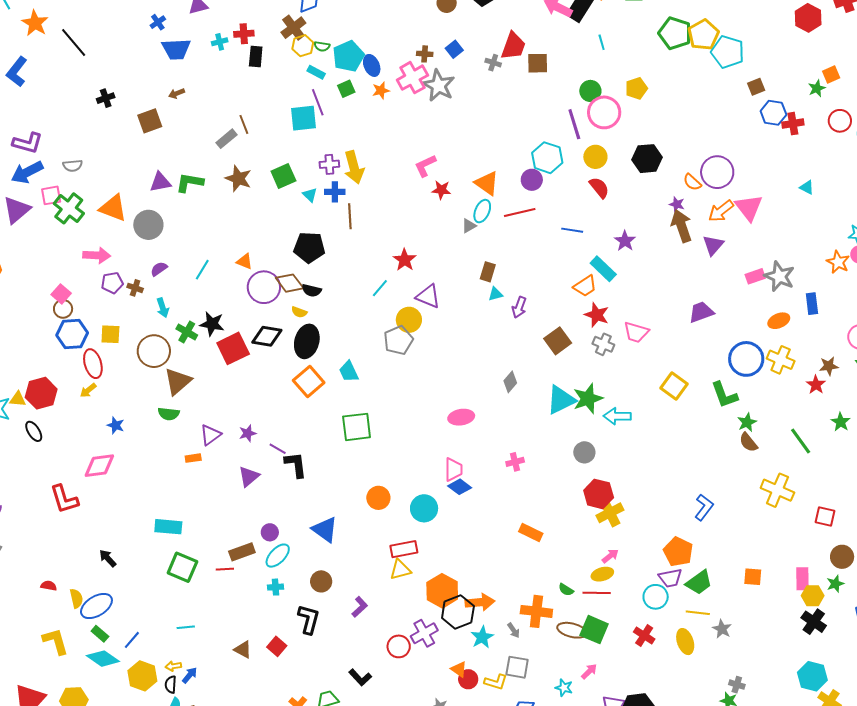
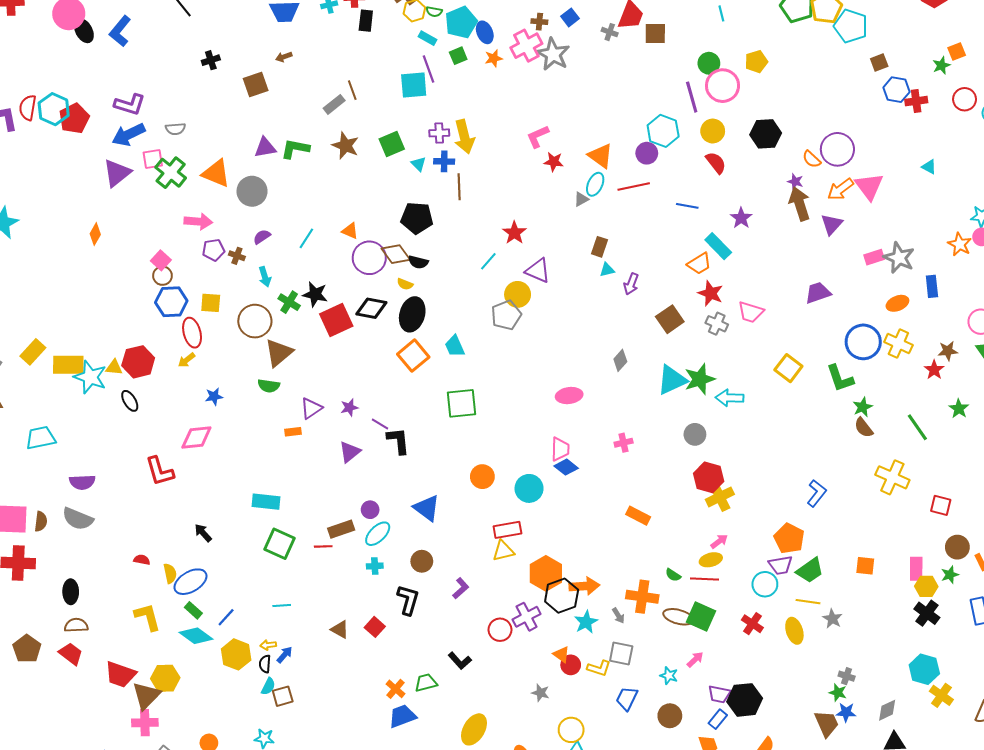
blue star: (116, 425) -> (214, 396), turned -30

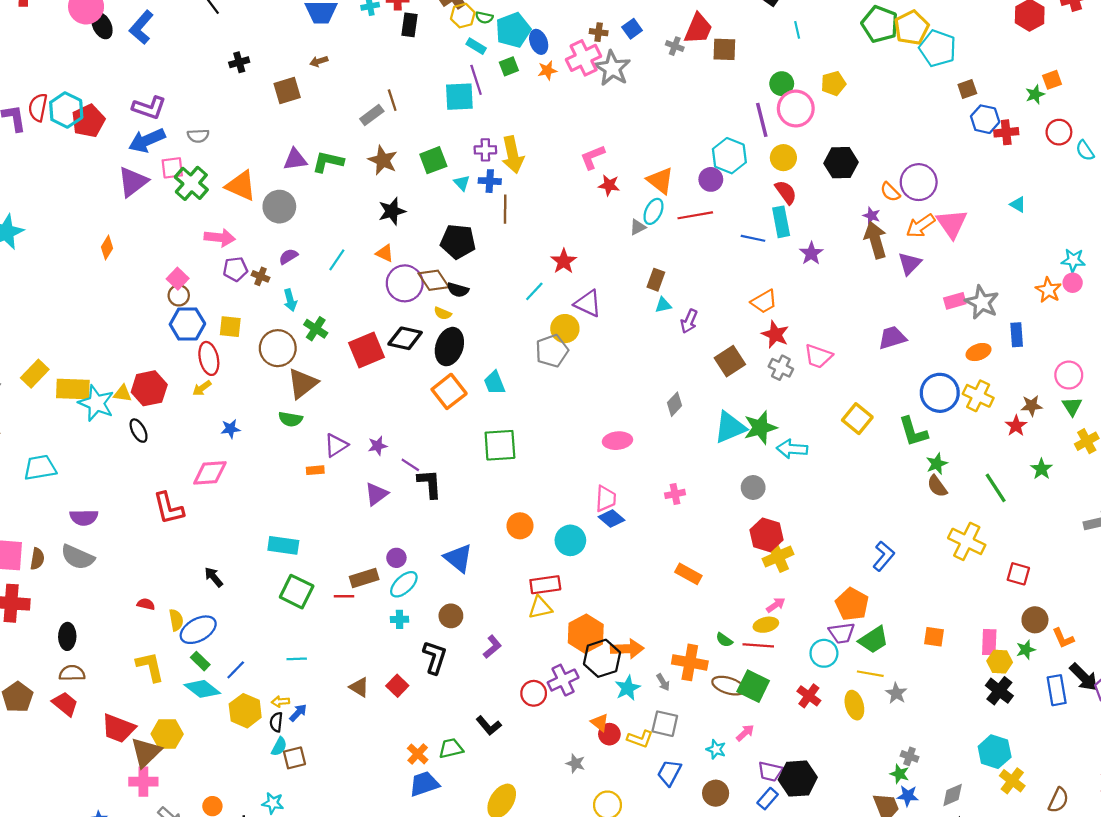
cyan rectangle: (718, 246) -> (781, 222), moved, turned 32
black star: (315, 294) -> (392, 211), moved, turned -30

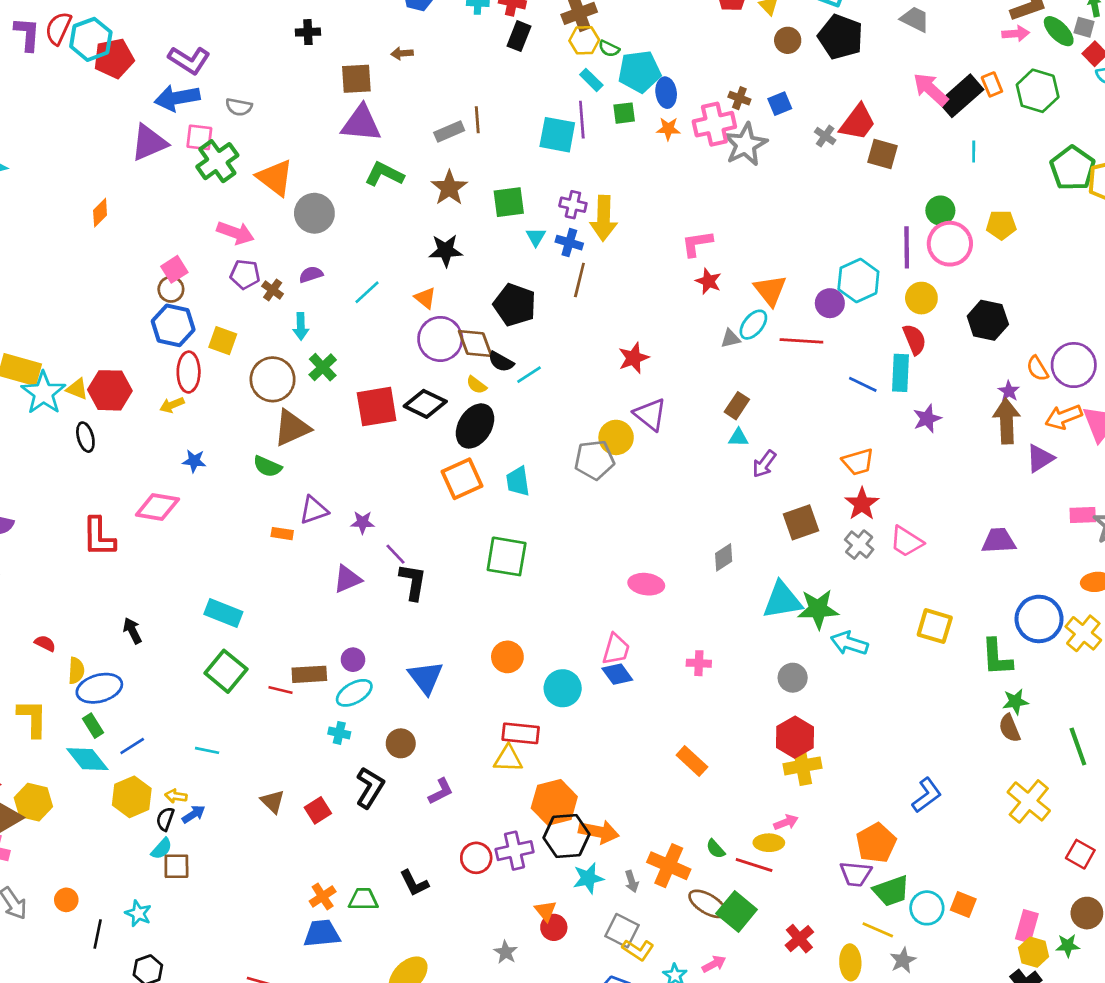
purple triangle: (295, 159) -> (361, 124), moved, size x1.4
cyan line: (534, 291) -> (529, 375), moved
yellow square: (857, 419) -> (935, 626), turned -36
cyan circle: (824, 653) -> (927, 908), moved
yellow L-shape: (640, 739) -> (638, 950), moved

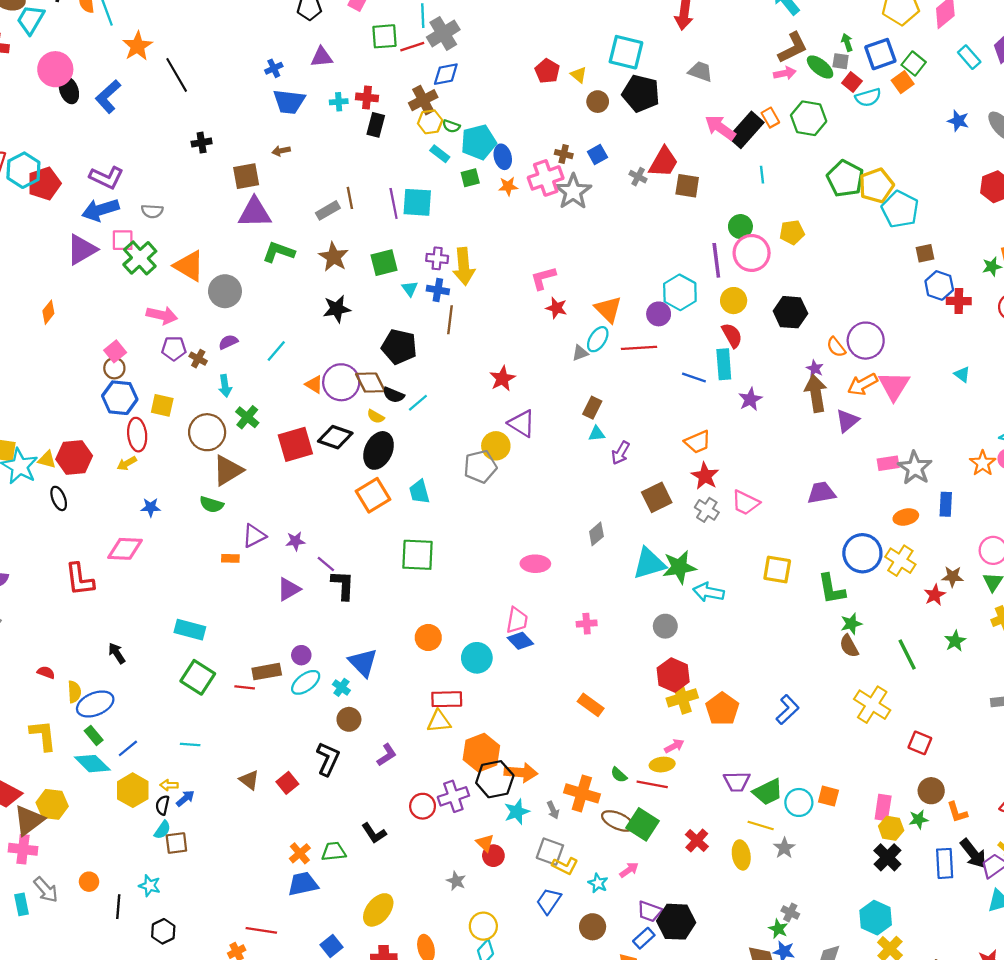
purple line: (582, 120) -> (394, 203), moved
orange triangle: (425, 298) -> (314, 384), moved
cyan cross: (339, 733) -> (341, 687), moved, turned 30
orange pentagon: (876, 843) -> (722, 709), moved

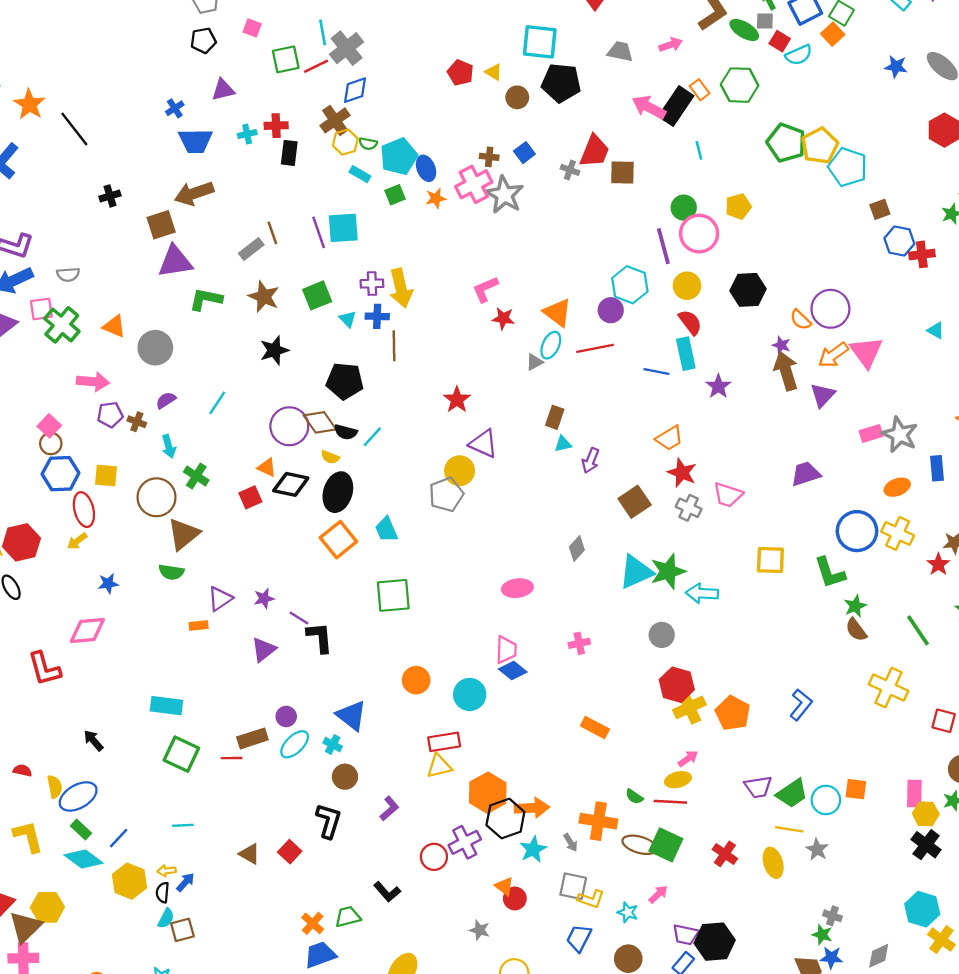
pink arrow: (785, 73) -> (671, 45), moved
brown arrow: (281, 151) -> (194, 193), size x2.0
orange triangle: (189, 266) -> (114, 326), size x0.7
orange triangle: (314, 384) -> (267, 467), moved
red square: (295, 444) -> (250, 497), size x0.6

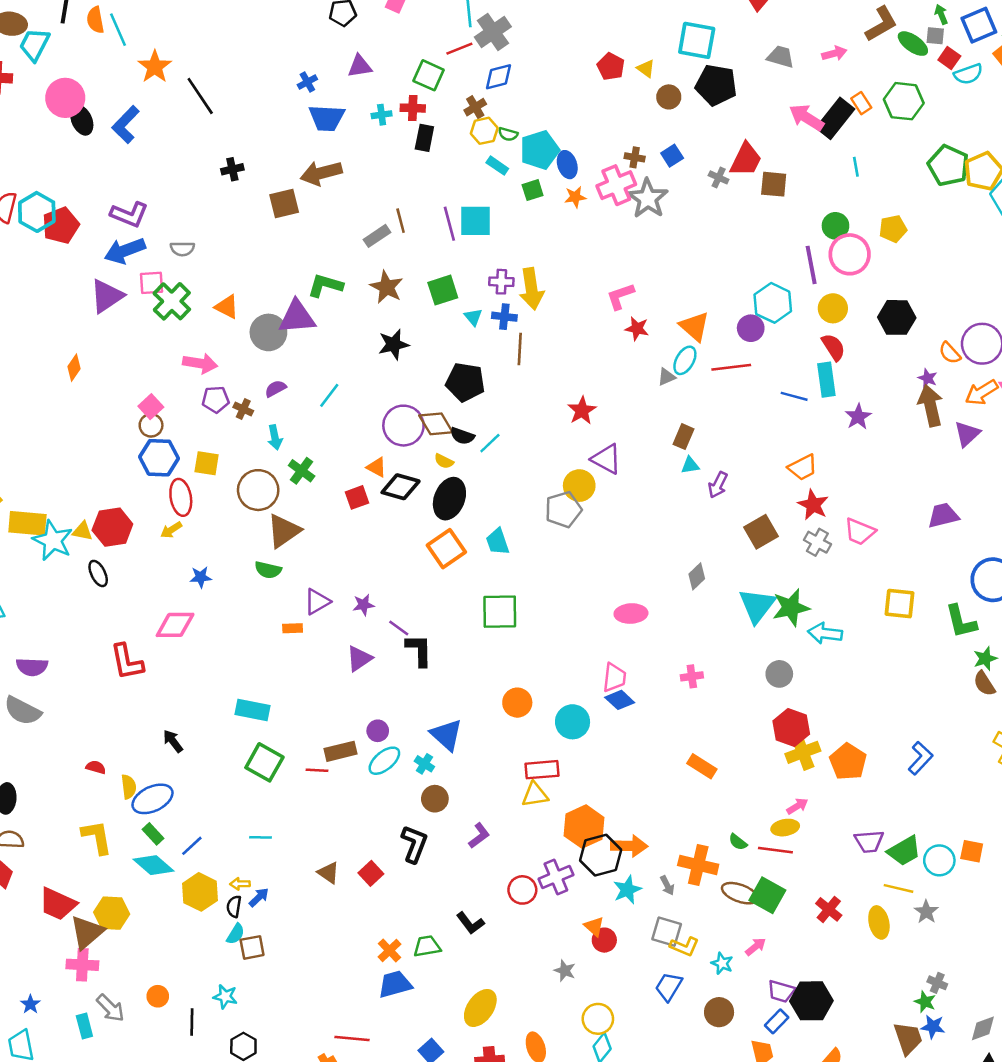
green square: (286, 59) -> (429, 75), moved, turned 32
brown cross: (335, 120) -> (475, 107), size x0.7
purple triangle: (175, 262) -> (297, 317), moved
cyan triangle: (636, 572) -> (757, 606), turned -33

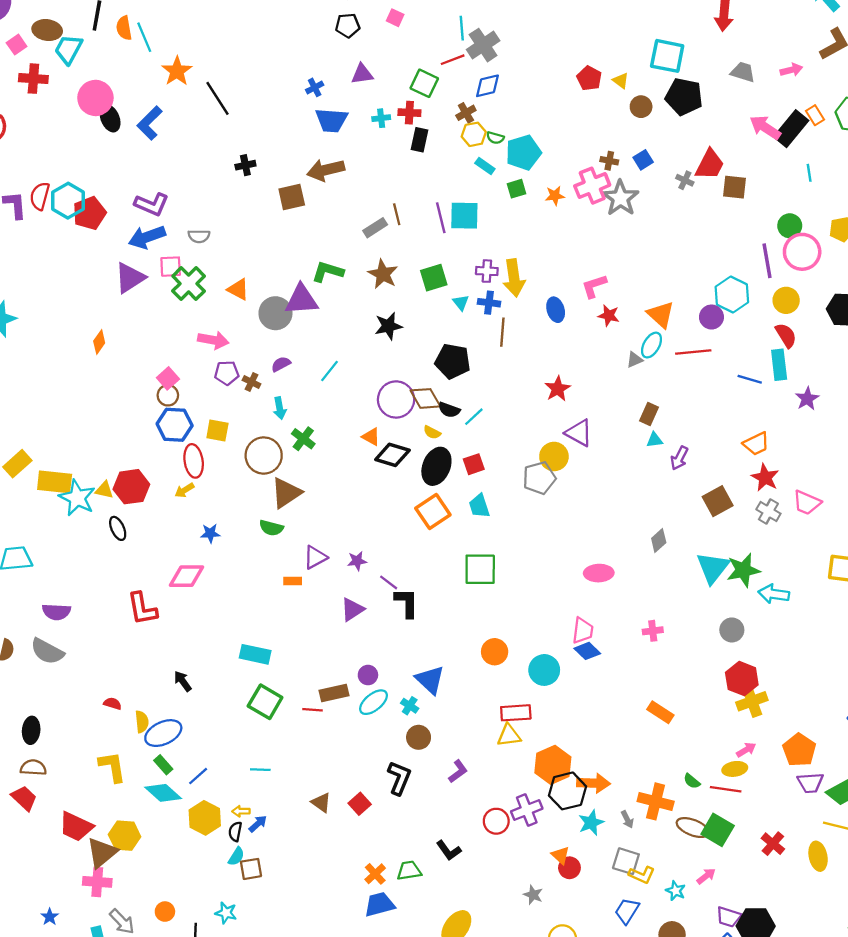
blue ellipse: (567, 165) -> (556, 310), moved
red square: (357, 497) -> (474, 464), moved
orange pentagon: (848, 762) -> (799, 750), moved

